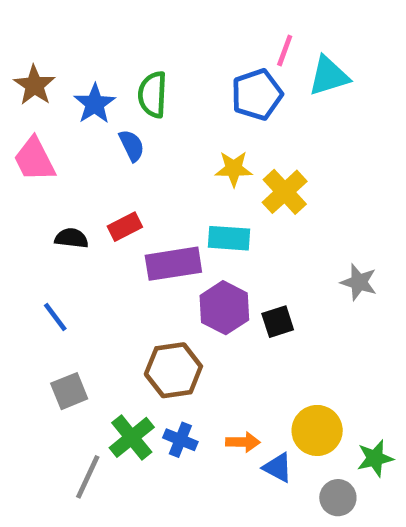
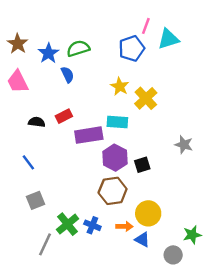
green semicircle: (153, 95) -> (78, 48), turned 70
yellow star: (234, 169) -> (120, 86), turned 30
brown hexagon: (173, 370) -> (113, 191), moved
yellow circle: (317, 430) -> (148, 213), moved

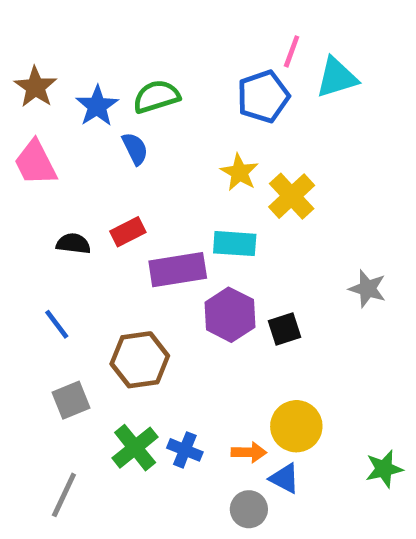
brown hexagon: (113, 191) -> (140, 360), moved
gray line: (45, 244) -> (64, 495), moved
gray circle: (173, 255) -> (249, 509), moved

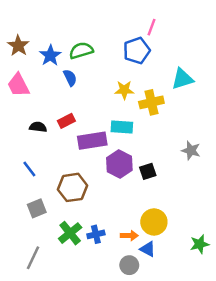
cyan triangle: (337, 78) -> (182, 79), moved
yellow star: (239, 172) -> (124, 90), turned -30
yellow cross: (292, 196) -> (151, 102), turned 30
blue cross: (185, 450) -> (96, 234), turned -35

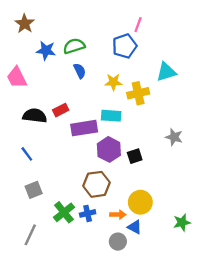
brown star: (18, 46) -> (25, 24), moved
blue star: (50, 55) -> (46, 51), turned -30
blue semicircle: (70, 78) -> (80, 71), moved
black semicircle: (38, 127) -> (35, 116), size x1.5
brown hexagon: (73, 187) -> (97, 184), moved

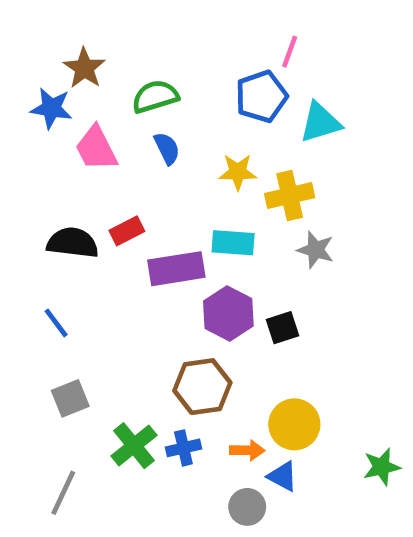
brown star: (25, 24) -> (84, 68), moved
blue star: (46, 51) -> (51, 108), moved
cyan triangle: (166, 72) -> (320, 122), moved
pink trapezoid: (17, 78) -> (96, 148), moved
gray star: (174, 137) -> (316, 250), moved

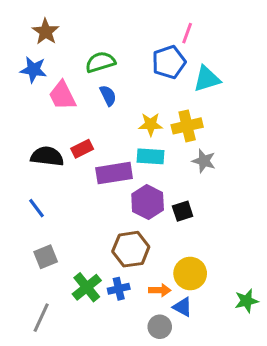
brown star: (84, 68) -> (46, 32), moved
yellow star: (238, 172) -> (151, 124), moved

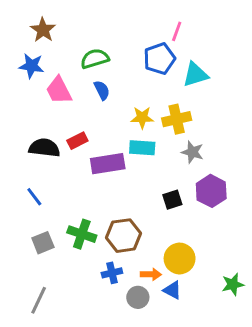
purple hexagon: (148, 202) -> (211, 191), moved
green cross: (87, 287) -> (82, 234), moved, turned -32
gray circle: (160, 327) -> (138, 297), moved

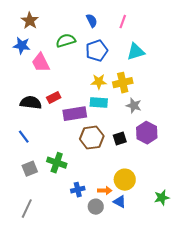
blue pentagon: (159, 59) -> (97, 51), moved
blue semicircle: (102, 90) -> (92, 21), moved
brown hexagon: (123, 236) -> (92, 138), moved

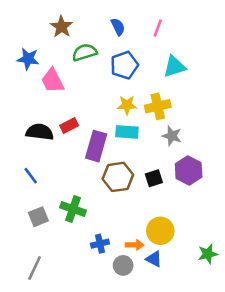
brown star: (30, 21) -> (61, 27), moved
purple rectangle: (75, 114) -> (96, 146), turned -65

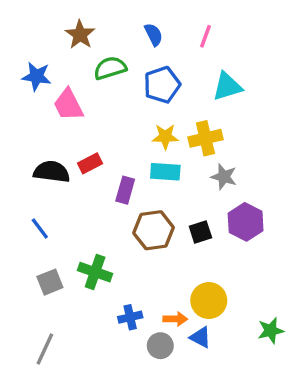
purple rectangle: (96, 146) -> (125, 190), size x0.7

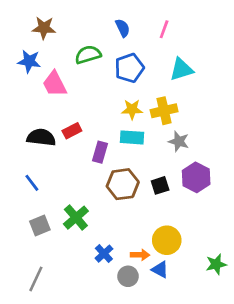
brown star: (80, 35) -> (44, 28), moved, turned -30
green cross: (95, 272) -> (76, 218), turned 30
blue cross: (130, 317) -> (104, 254), turned -30

